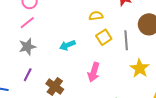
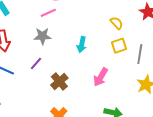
yellow semicircle: (96, 16) -> (117, 23), turned 40
cyan arrow: (67, 45) -> (82, 45), turned -70

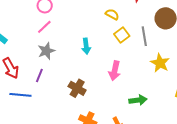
purple line: (36, 63) -> (39, 75), moved

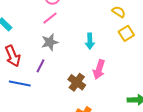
pink arrow: (115, 71) -> (99, 70), moved

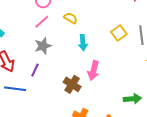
yellow semicircle: (119, 12) -> (71, 18), moved

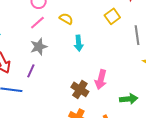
yellow square: (119, 33) -> (112, 16), moved
pink arrow: (94, 71) -> (101, 80), moved
brown cross: (72, 84) -> (80, 89), moved

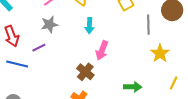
purple line: (31, 71) -> (39, 48), turned 32
pink arrow: (101, 80) -> (102, 50), moved

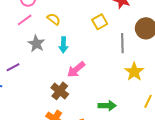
gray star: (49, 24) -> (36, 44), moved, turned -30
pink arrow: (102, 50) -> (76, 69), turned 30

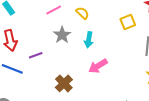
brown cross: (60, 91) -> (64, 83), moved

